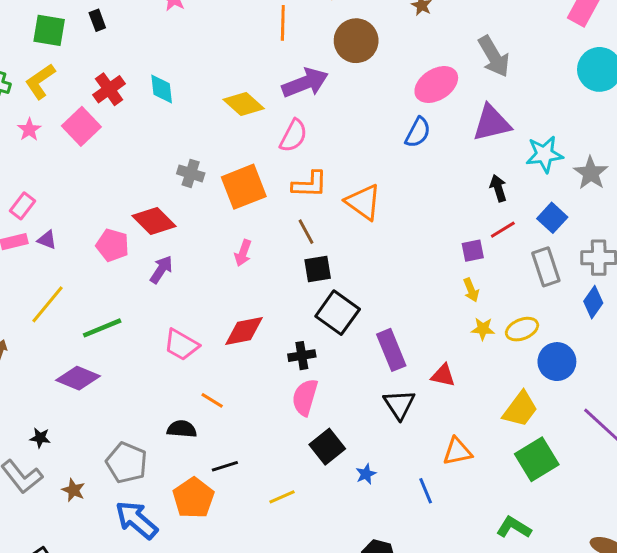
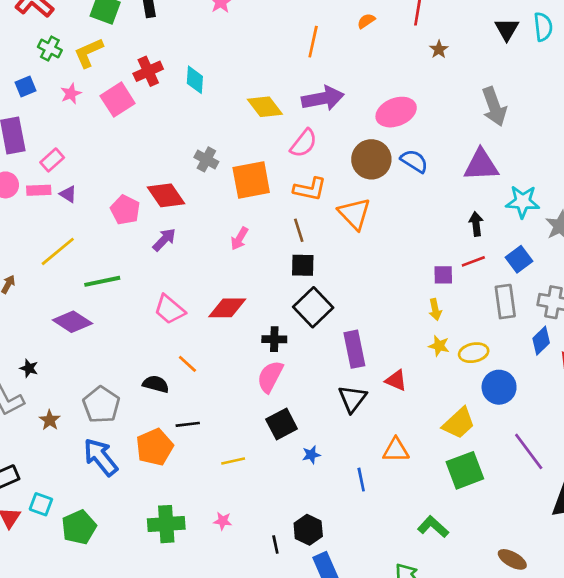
brown circle: (356, 41) -> (371, 159), moved
pink ellipse: (436, 85) -> (396, 112), moved
blue semicircle: (418, 132) -> (414, 161), turned -96

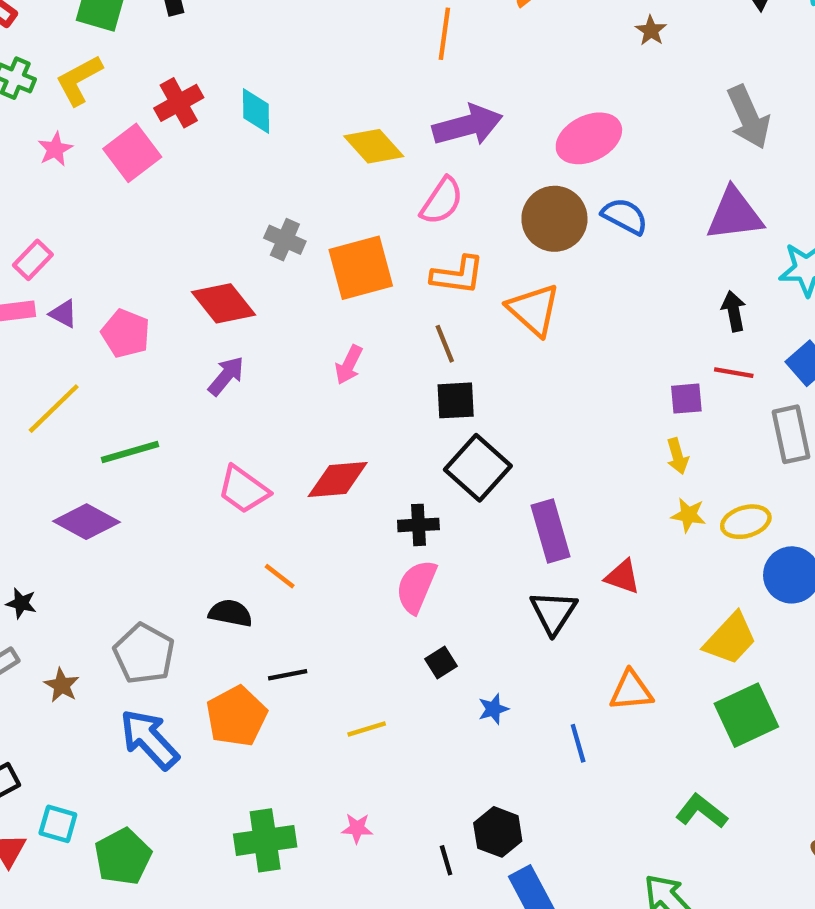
pink pentagon: (125, 210) -> (126, 333), moved
red line: (473, 261) -> (734, 373), turned 35
black square: (282, 424) -> (441, 663), size x0.6

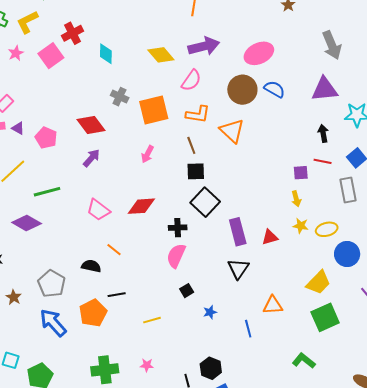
cyan diamond: (256, 111) -> (106, 54), moved
red triangle: (623, 577) -> (270, 237), moved, turned -36

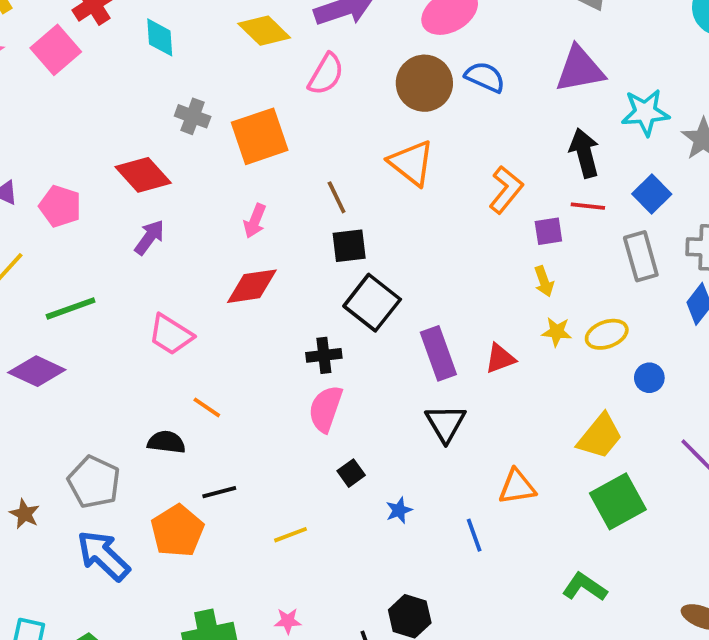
orange L-shape: (198, 114) -> (506, 190), moved, turned -55
black arrow: (323, 133) -> (584, 153), size x1.4
red diamond: (141, 206) -> (252, 286), moved
blue circle: (347, 254) -> (649, 378), size x0.6

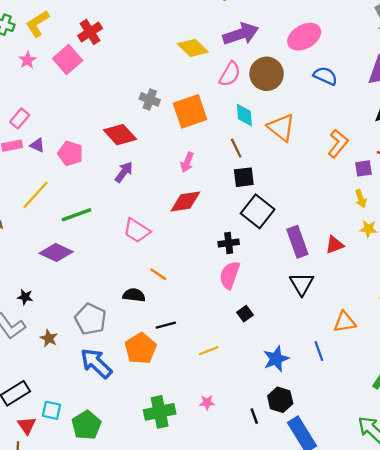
cyan diamond: (160, 37) -> (244, 115), moved
brown circle: (424, 83) -> (267, 74), moved
blue star: (399, 510) -> (276, 359), moved, size x1.6

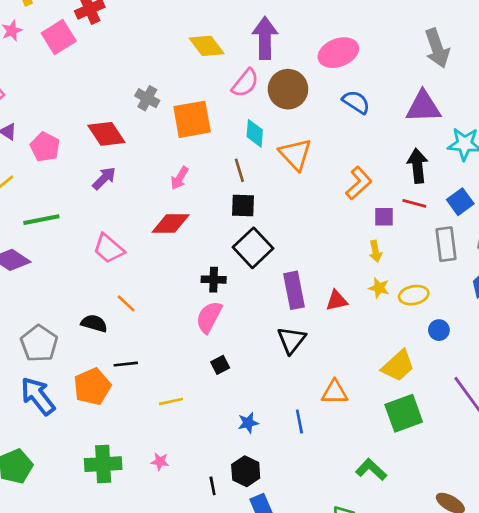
purple arrow: (241, 34) -> (265, 38), turned -80
blue star: (276, 359) -> (248, 423), size x0.7

